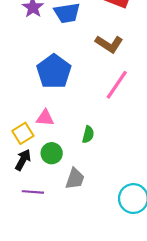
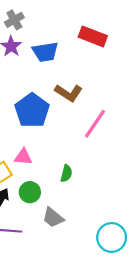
brown L-shape: (109, 44) -> (69, 93), moved
gray trapezoid: (75, 179) -> (53, 218), turned 110

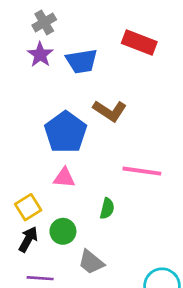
pink line: (95, 124) -> (142, 171), moved, turned 64
pink triangle: (23, 157) -> (64, 178), moved

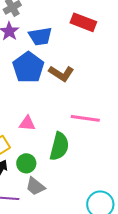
blue pentagon: (66, 132) -> (28, 67), moved
green semicircle: (107, 209) -> (59, 146), size x1.8
gray trapezoid: (91, 262) -> (35, 186), moved

